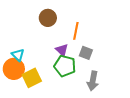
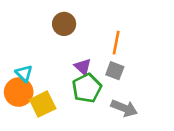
orange line: (76, 31) -> (116, 43), moved
green pentagon: (65, 66) -> (87, 88), turned 30
gray arrow: (93, 81) -> (124, 108), turned -78

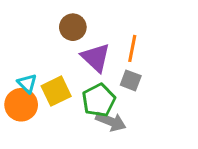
purple triangle: (83, 67) -> (96, 58), moved, size x1.5
yellow square: (43, 104) -> (56, 91), moved
gray arrow: (124, 108) -> (111, 121), moved

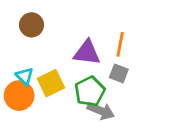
brown circle: (73, 27) -> (32, 25), moved
purple triangle: (96, 58) -> (87, 53), turned -36

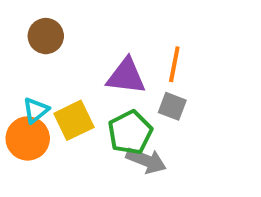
cyan triangle: (25, 76) -> (36, 110), turned 36

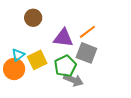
brown circle: (46, 36) -> (33, 18), moved
orange line: (174, 64) -> (87, 32), turned 42
gray square: (172, 106) -> (86, 53), size x1.5

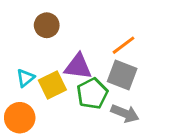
purple triangle: (63, 38) -> (78, 66), moved
orange circle: (14, 69) -> (20, 118), moved
gray arrow: (73, 80) -> (125, 113), moved

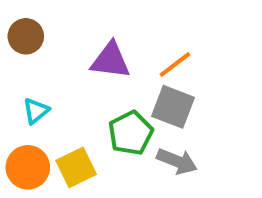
brown circle: (47, 25) -> (26, 36), moved
purple triangle: (78, 66) -> (110, 60), moved
yellow square: (52, 85) -> (76, 167), moved

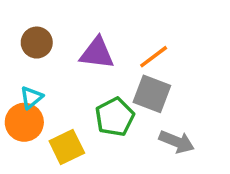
brown circle: (26, 36) -> (37, 43), moved
gray arrow: (177, 161) -> (177, 142), moved
orange circle: (28, 167) -> (24, 122), moved

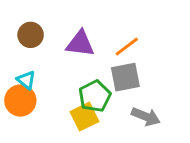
gray square: (152, 94) -> (125, 77), turned -32
cyan triangle: (31, 97) -> (26, 80), turned -42
yellow square: (67, 147) -> (85, 117), moved

